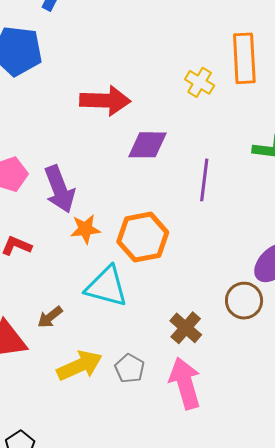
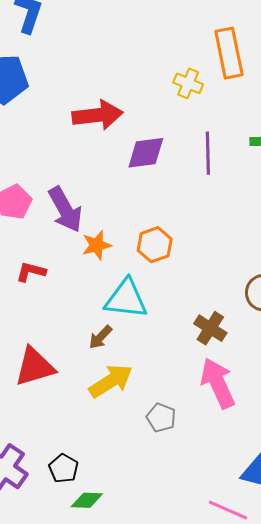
purple line: (204, 180) -> (208, 153), moved
orange hexagon: (143, 237) -> (155, 245), size x0.7
brown arrow: (50, 317) -> (100, 337), moved
gray pentagon: (130, 368) -> (161, 418), moved

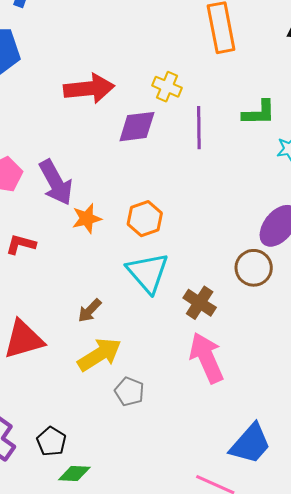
yellow cross: (188, 83) -> (167, 87), moved
cyan triangle: (126, 299) -> (148, 273), moved, turned 42
gray pentagon: (161, 418) -> (129, 392), moved

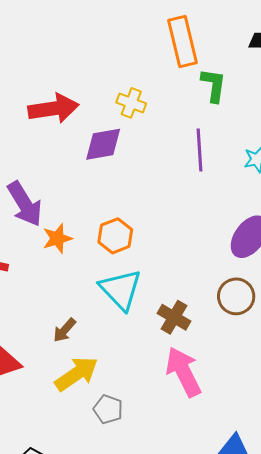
green L-shape: (259, 113) -> (214, 85), moved, turned -78
purple line: (199, 128) -> (199, 150), moved
brown circle: (254, 268) -> (236, 296), moved

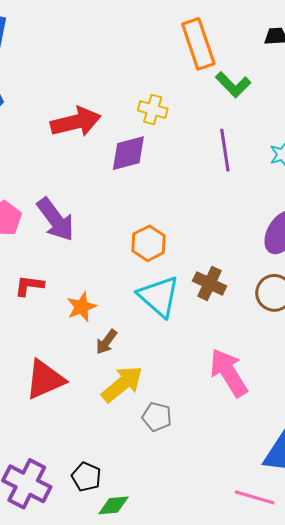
green L-shape: (214, 85) -> (233, 85), turned 132
orange star: (57, 238) -> (82, 307), moved
brown cross: (174, 317) -> (210, 283), moved

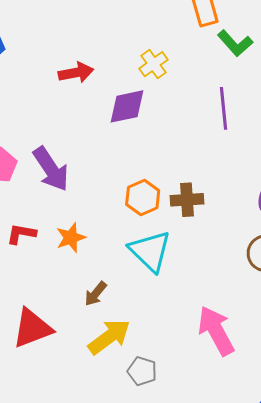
yellow cross: (153, 110) -> (154, 64), turned 36
red arrow: (76, 122) -> (76, 73), size x0.7
brown cross: (210, 283) -> (187, 200), moved, turned -32
orange star: (82, 307) -> (71, 238), moved

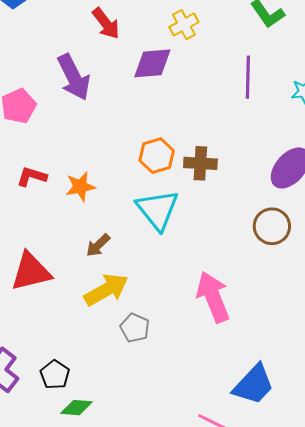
red arrow: (76, 73) -> (106, 23), turned 56
purple arrow: (51, 169) -> (74, 77), moved

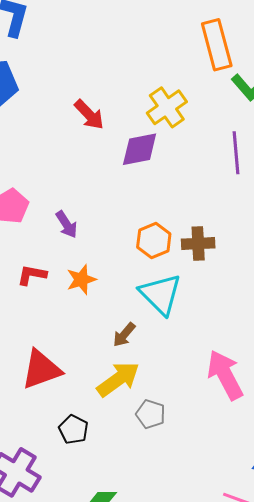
yellow cross: (184, 25) -> (167, 107), size x1.4
purple arrow: (74, 77) -> (67, 224), moved, size x0.6
brown arrow: (98, 245) -> (124, 335), moved
black pentagon: (55, 375) -> (73, 429), moved

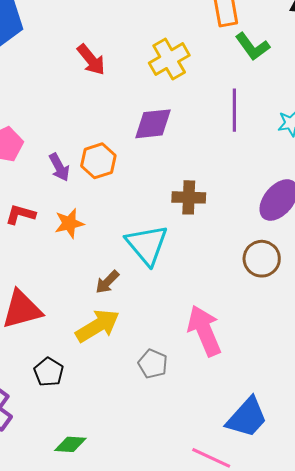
purple diamond: (140, 149) -> (153, 124), moved
orange hexagon: (154, 241) -> (98, 161), moved
gray pentagon: (151, 414) -> (153, 364), moved

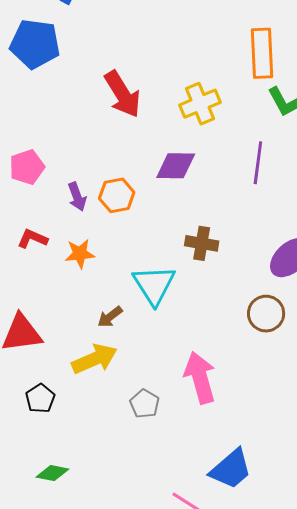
red arrow: (91, 60) -> (123, 94), size x1.4

